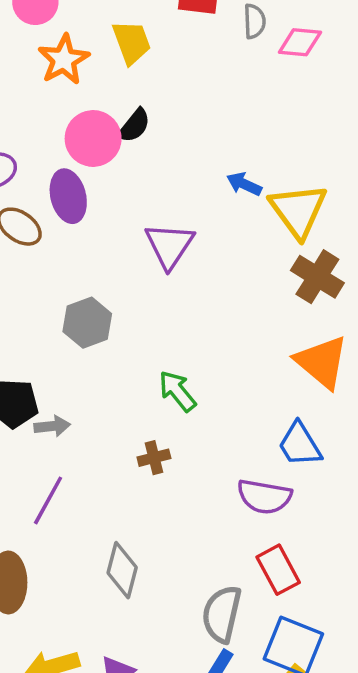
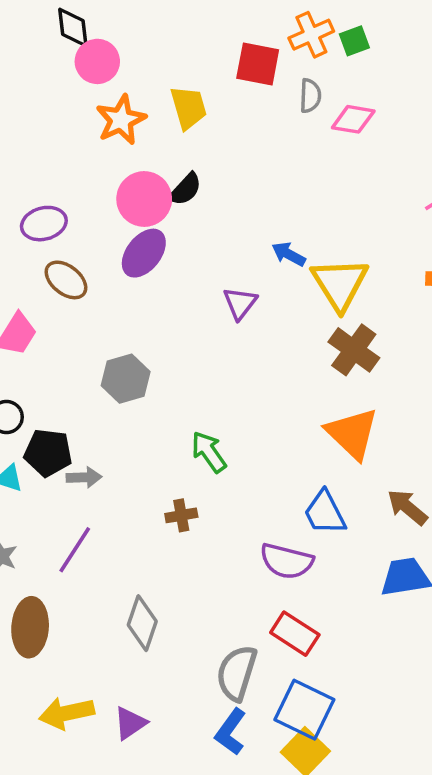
purple ellipse: (68, 196) -> (144, 253), moved, turned 48
purple triangle: (169, 245) -> (240, 303), moved, size x0.7
red rectangle: (278, 570) -> (295, 634), turned -33

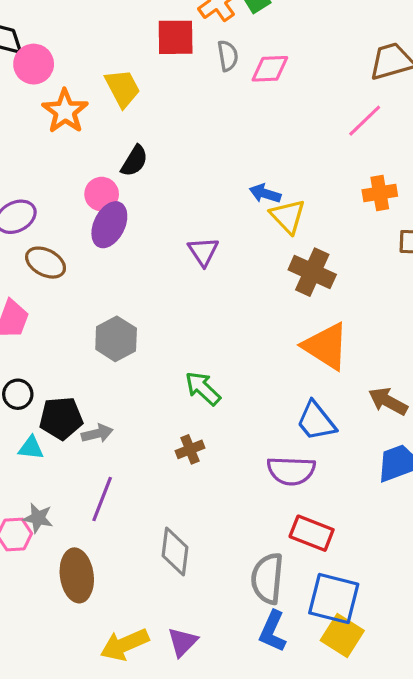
pink circle: (144, 199) -> (102, 194), moved, size x0.7
blue arrow: (289, 254) -> (265, 193), moved
yellow triangle: (340, 284) -> (288, 216), size x0.7

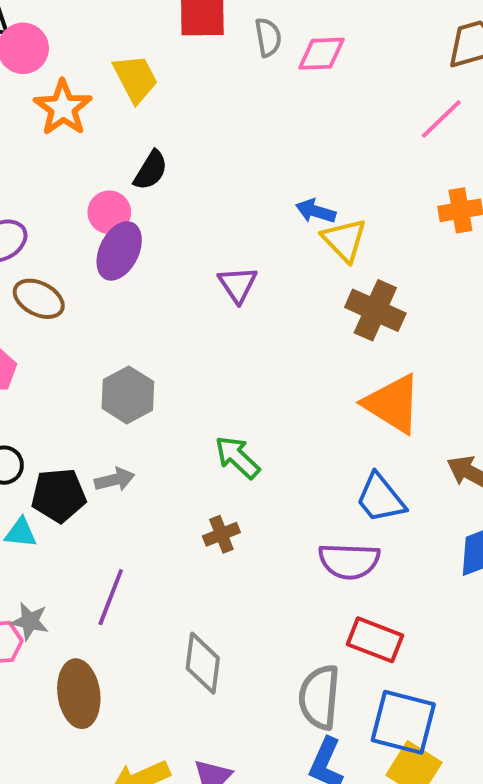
gray arrow: (97, 433) -> (115, 480), moved

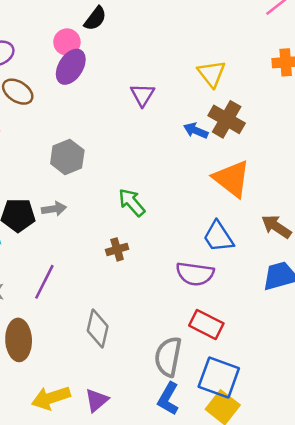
blue arrow: (316, 211) -> (196, 131), moved

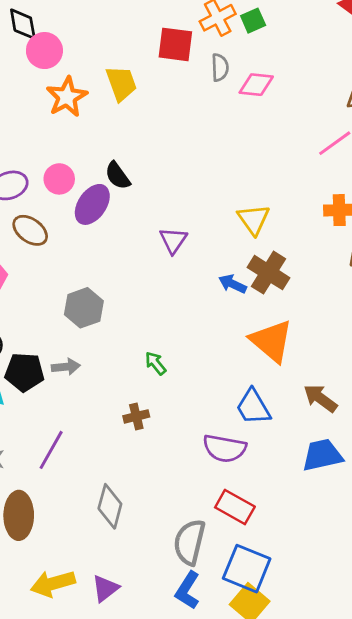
black semicircle: (95, 18) -> (118, 176), moved, turned 105
pink circle: (67, 42) -> (59, 179), moved
green arrow: (132, 202) -> (155, 363), size x0.7

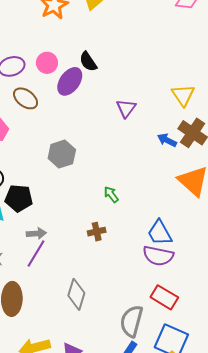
gray arrow: (66, 367) -> (36, 233), moved
blue trapezoid: (253, 407) -> (160, 233), moved

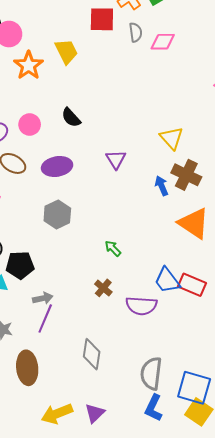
purple ellipse: (70, 81) -> (57, 167), moved, turned 52
blue arrow: (167, 140) -> (162, 186), turned 48
brown cross: (97, 232) -> (103, 288), turned -30
purple semicircle: (158, 256) -> (141, 306), moved
red rectangle: (164, 297) -> (192, 285), moved

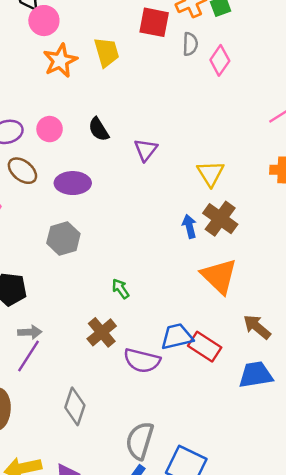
pink diamond: (163, 42) -> (220, 60), turned -65
purple triangle: (116, 159) -> (146, 150), moved
blue trapezoid: (167, 280) -> (177, 337), turned 104
brown cross: (103, 288) -> (102, 332), size x1.4

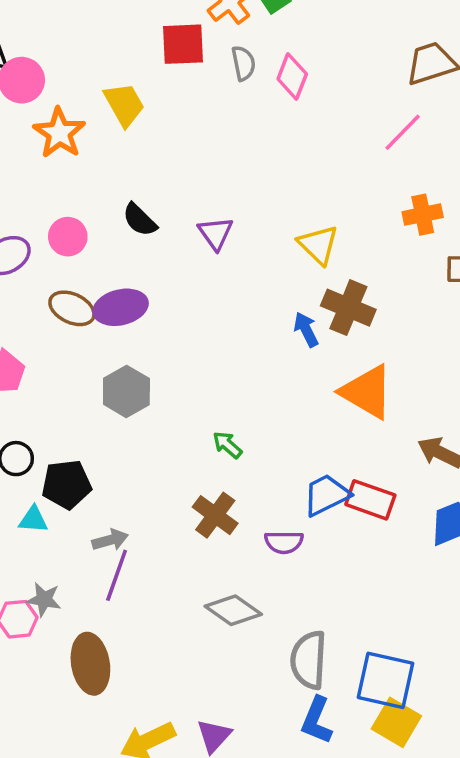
brown ellipse: (22, 171) -> (72, 308), moved
purple semicircle: (142, 361) -> (284, 542), size x0.7
gray diamond: (75, 406) -> (233, 610), moved, turned -60

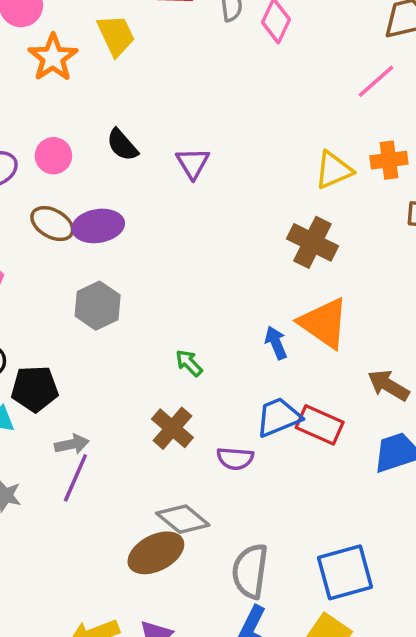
yellow triangle: (318, 245) -> (334, 170), moved, turned 48
blue arrow: (306, 330) -> (276, 343), moved
brown ellipse: (90, 664) -> (156, 553), moved, turned 68
blue square: (385, 680) -> (345, 572), moved, turned -32

